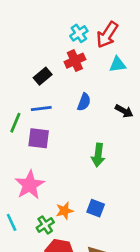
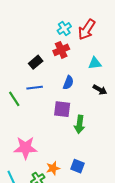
cyan triangle: (118, 64) -> (95, 63), moved
green line: (15, 123) -> (14, 99), turned -56
purple square: (39, 138) -> (62, 109), moved
pink star: (30, 185) -> (25, 148), turned 30

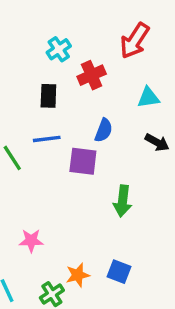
cyan cross: (64, 29) -> (59, 49), moved
black rectangle: (36, 62) -> (48, 96), turned -48
purple square: (62, 109) -> (83, 161), moved
pink star: (25, 148) -> (31, 241), size x0.6

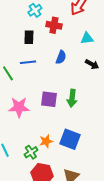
red cross: (92, 75) -> (54, 25), turned 35
purple square: (83, 161) -> (49, 99), moved
pink star: (31, 241) -> (19, 107), moved, size x1.5
blue square: (119, 272) -> (70, 139), size x1.5

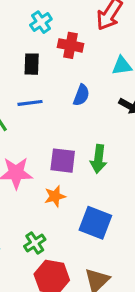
orange star: (46, 141) -> (55, 196), moved

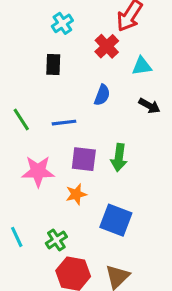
red cross: (70, 45) -> (107, 46), moved, turned 35
blue line: (30, 103) -> (64, 123), moved

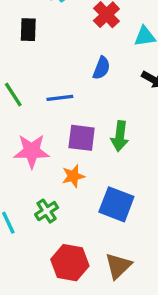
black rectangle: (53, 65) -> (28, 30), moved
green cross: (56, 240) -> (47, 211), moved

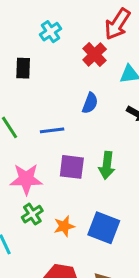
orange star: (73, 176) -> (64, 226), moved
green cross: (47, 211) -> (32, 214), moved

